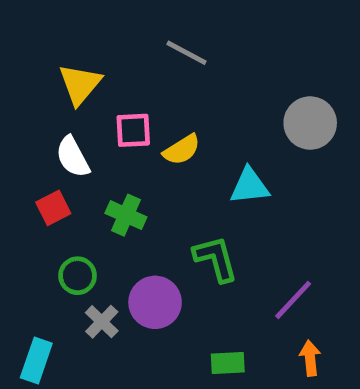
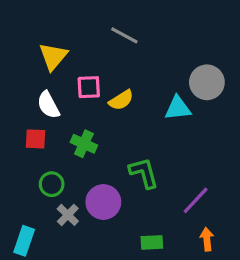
cyan triangle: (250, 186) -> (178, 108), moved
red square: (53, 208) -> (35, 139), turned 30

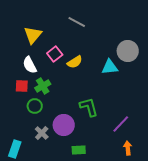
pink square: (89, 87) -> (55, 54), turned -35
green cross: (84, 144) -> (43, 86), moved, turned 35
green circle: (52, 184) -> (35, 106), moved
green rectangle: (152, 242) -> (79, 150), moved

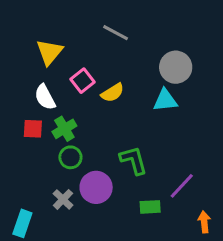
gray circle: (128, 51) -> (176, 67), moved
green circle: (35, 106) -> (70, 157), moved
orange arrow: (128, 148) -> (204, 222), moved
green rectangle: (79, 150) -> (150, 207), moved

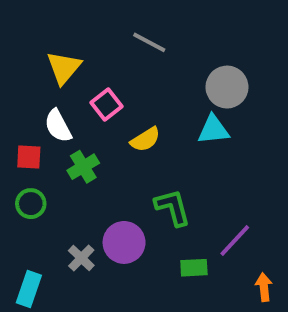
yellow semicircle: (113, 93) -> (145, 139), moved
red square: (33, 129) -> (29, 157), moved
green circle: (70, 157) -> (31, 204), moved

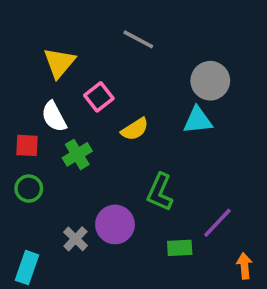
green L-shape: (173, 207) -> (160, 192), turned -141

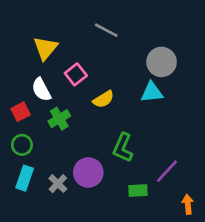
red square: (27, 145) -> (21, 112), turned -30
cyan rectangle: (27, 268) -> (25, 178), moved

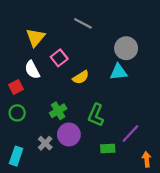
green cross: (59, 119) -> (58, 111), moved
cyan rectangle: (25, 178) -> (16, 156), moved

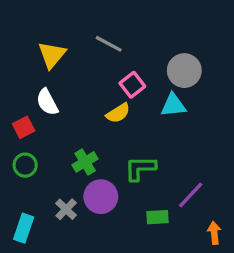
gray line: (83, 23) -> (109, 44), moved
pink square: (59, 58) -> (132, 85), moved
green L-shape: (96, 115) -> (140, 168), turned 65

